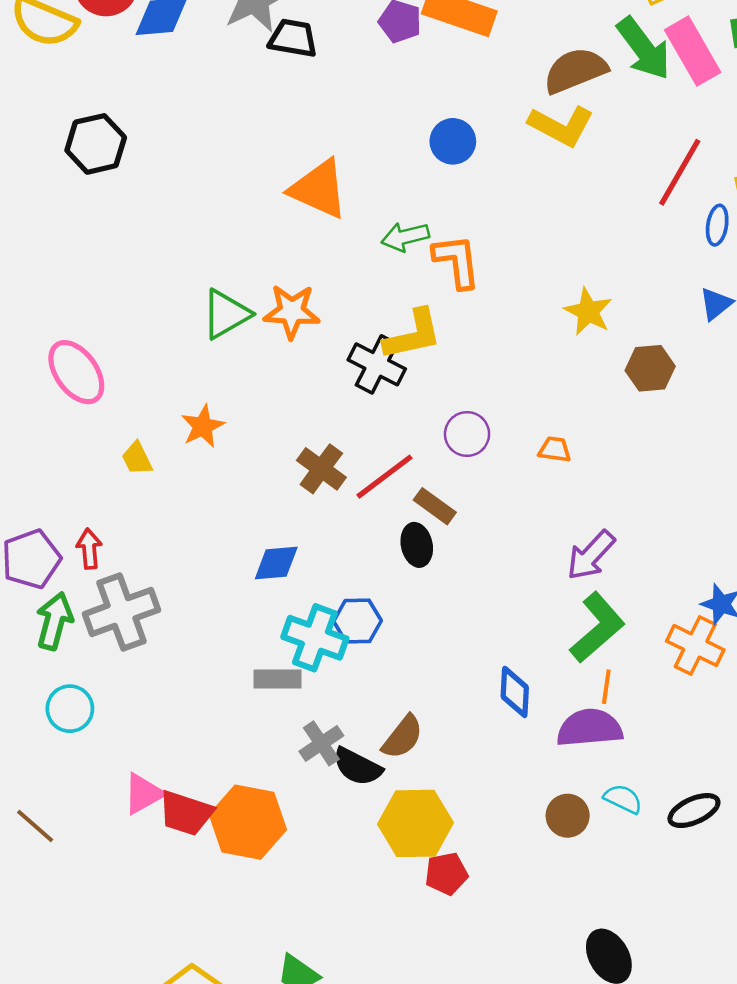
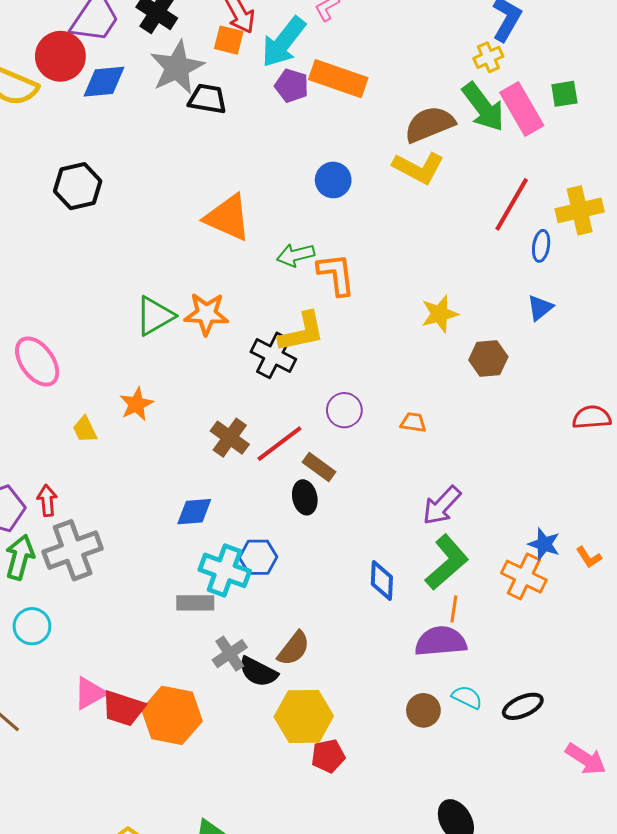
black hexagon: (96, 144) -> (78, 186), moved
yellow star: (588, 312) -> (440, 314), turned 30
blue diamond: (515, 692) -> (382, 581), moved

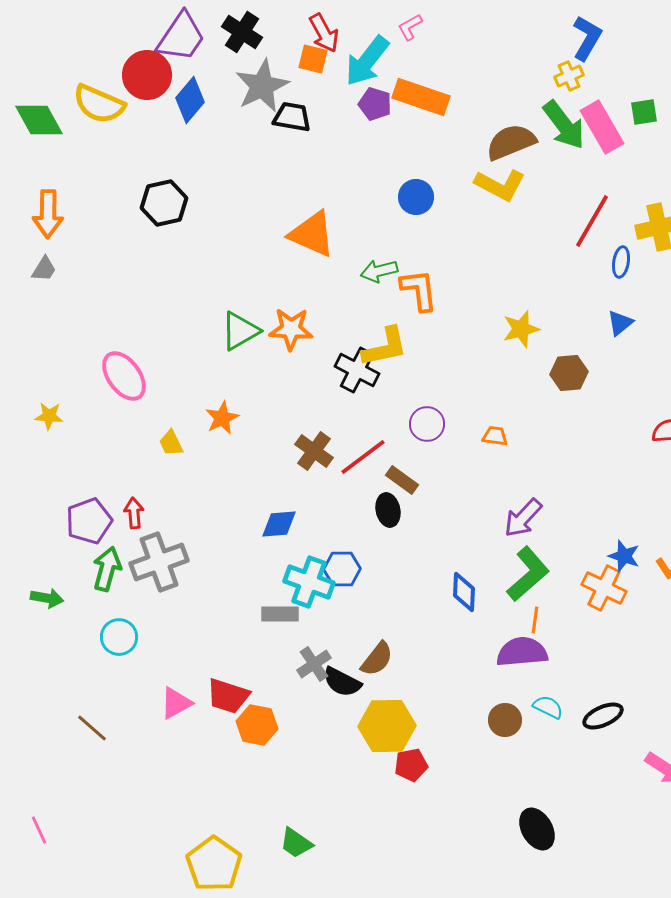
blue diamond: (104, 82) -> (190, 100), turned -45
red trapezoid: (123, 708) -> (228, 696), moved
orange hexagon: (172, 715) -> (257, 725), size x0.7

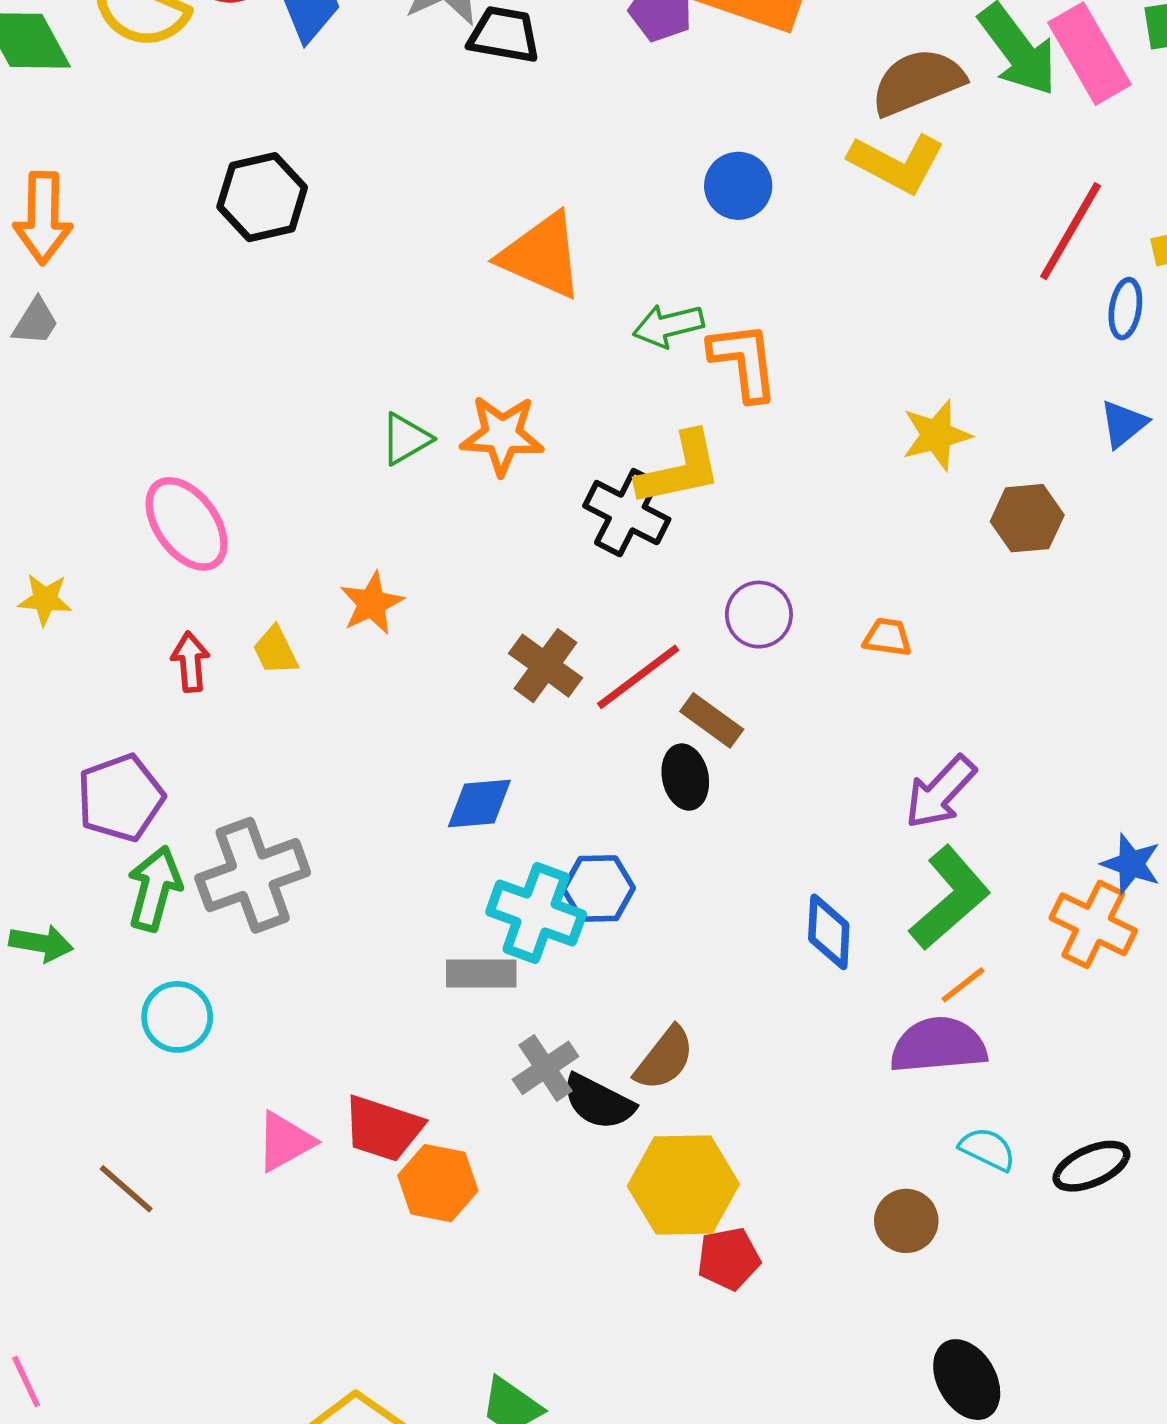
green triangle: (240, 331) -> (406, 439), size x0.7
red arrow: (134, 513) -> (190, 662), moved
orange line: (535, 620) -> (963, 985), turned 44
brown circle: (505, 720) -> (906, 1221), moved

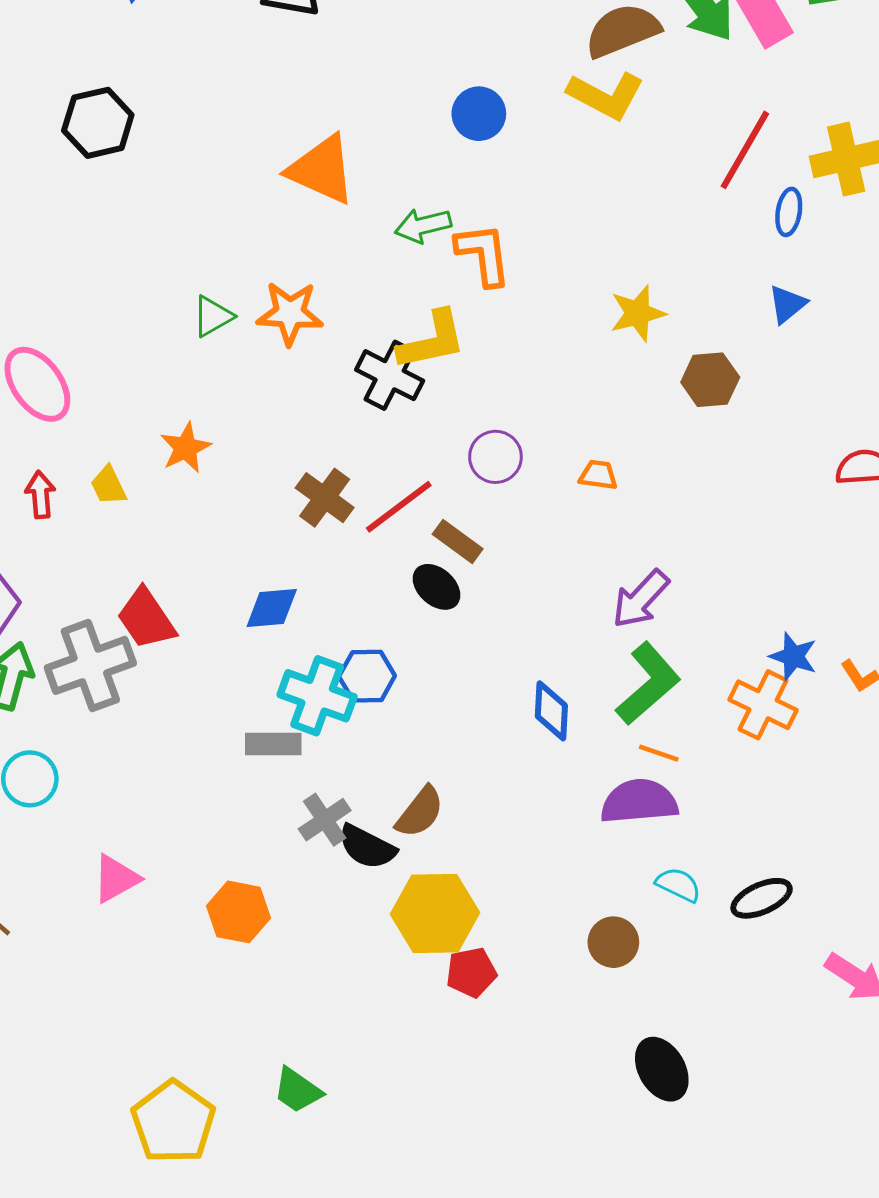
black ellipse: (685, 777) -> (437, 587), turned -36
orange line: (963, 985) -> (659, 753), turned 57
red trapezoid: (383, 1128) -> (146, 619), moved, turned 38

